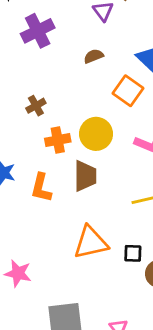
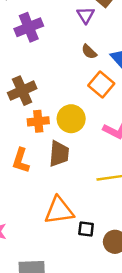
brown semicircle: (94, 56) -> (89, 52), moved, turned -119
brown cross: (36, 106) -> (22, 91), size x1.6
black square: (133, 253) -> (86, 229), moved

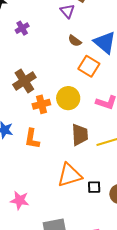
purple cross: (29, 27) -> (22, 28), size x0.6
brown trapezoid: (59, 154) -> (80, 135), moved

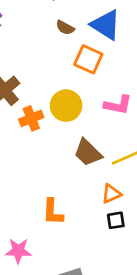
brown trapezoid: (80, 135) -> (88, 153), turned 145
orange L-shape: (32, 139) -> (53, 212), moved
orange triangle: (70, 175) -> (111, 194), moved, size x0.6

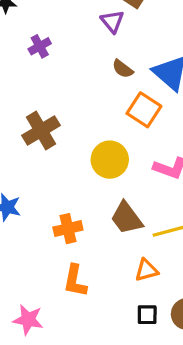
orange cross: (31, 118) -> (68, 229), moved
black square: (116, 220) -> (147, 315), moved

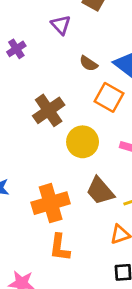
purple triangle: (112, 21) -> (61, 25), moved
brown cross: (41, 130) -> (49, 110), moved
orange cross: (68, 229) -> (51, 203), size x1.5

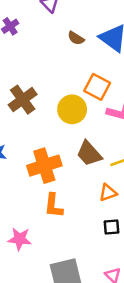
orange square: (109, 97) -> (97, 87), moved
brown cross: (49, 110) -> (23, 100), moved

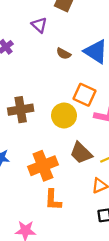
brown cross: (23, 100) -> (21, 110), turned 30

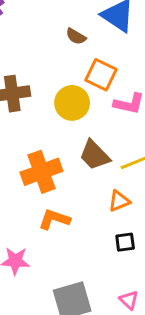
brown semicircle: (64, 54) -> (76, 36), moved
orange L-shape: (53, 200) -> (54, 219), turned 105

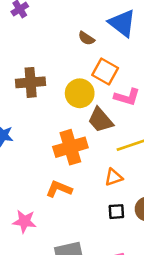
brown trapezoid: (95, 155) -> (100, 120), moved
orange cross: (41, 172) -> (70, 147), moved

